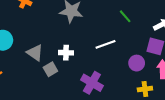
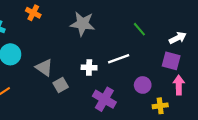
white cross: (66, 53) -> (89, 67), moved
purple circle: (137, 63) -> (143, 85), moved

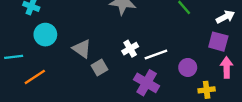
white line: (119, 59) -> (156, 55), moved
white cross: (89, 67) -> (130, 49), turned -32

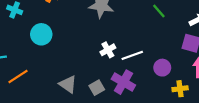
cyan circle: (45, 35) -> (41, 34), moved
gray triangle: (82, 49) -> (68, 84), moved
gray square: (99, 67) -> (97, 88), moved

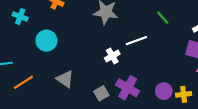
white line: (132, 55) -> (136, 41), moved
purple circle: (162, 68) -> (164, 91), moved
gray triangle: (68, 84) -> (65, 79), moved

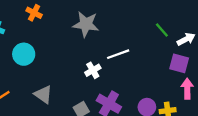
green line: (163, 18) -> (162, 30), moved

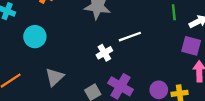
green line: (162, 30) -> (174, 12), turned 35
gray triangle: (43, 94) -> (55, 77), turned 42

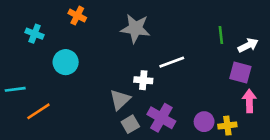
white cross: (104, 53) -> (143, 80), turned 35
gray triangle: (55, 77) -> (120, 100), moved

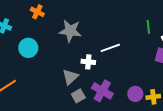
gray star: (135, 28) -> (70, 31), moved

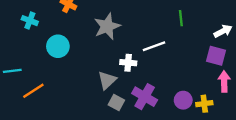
green line: (148, 27) -> (181, 18), moved
gray star: (70, 31) -> (107, 26), turned -30
gray square: (78, 96) -> (116, 102), turned -32

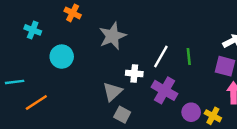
green line: (181, 18) -> (189, 57), moved
white line: (154, 46) -> (161, 57), turned -40
purple cross: (145, 97) -> (165, 90), moved
yellow cross: (204, 104) -> (213, 116), turned 35

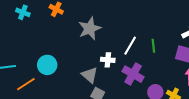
cyan cross: (33, 30) -> (23, 12), moved
cyan circle: (62, 57) -> (47, 65), moved
gray triangle: (112, 92) -> (90, 75), turned -36

